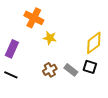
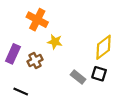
brown cross: (50, 70) -> (35, 60), moved
black line: (11, 75) -> (21, 91), moved

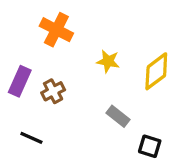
yellow star: (55, 42) -> (108, 61), moved
black square: (99, 74) -> (150, 146), moved

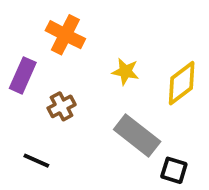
purple rectangle: (20, 81) -> (23, 75), moved
gray rectangle: (118, 116) -> (137, 135), size x1.6

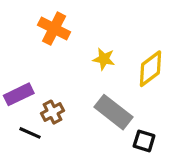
purple rectangle: (23, 75) -> (19, 94), moved, turned 40
brown cross: (62, 106) -> (52, 112), moved

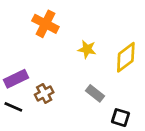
gray rectangle: (114, 112) -> (95, 93), size x0.6
black line: (30, 133) -> (13, 107), moved

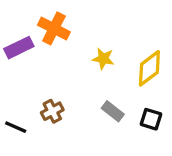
purple rectangle: (16, 79) -> (19, 48), moved
black square: (120, 118) -> (151, 119), moved

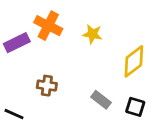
yellow star: (103, 59) -> (92, 34), moved
brown cross: (52, 111) -> (47, 86), moved, turned 36

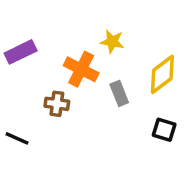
orange cross: (48, 26) -> (81, 69), moved
gray rectangle: (101, 100) -> (119, 93), moved, turned 30

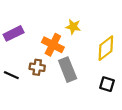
gray rectangle: (119, 93) -> (68, 70), moved, size x1.5
black line: (17, 138) -> (11, 75), moved

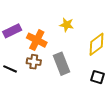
orange cross: (53, 45) -> (37, 40), moved

